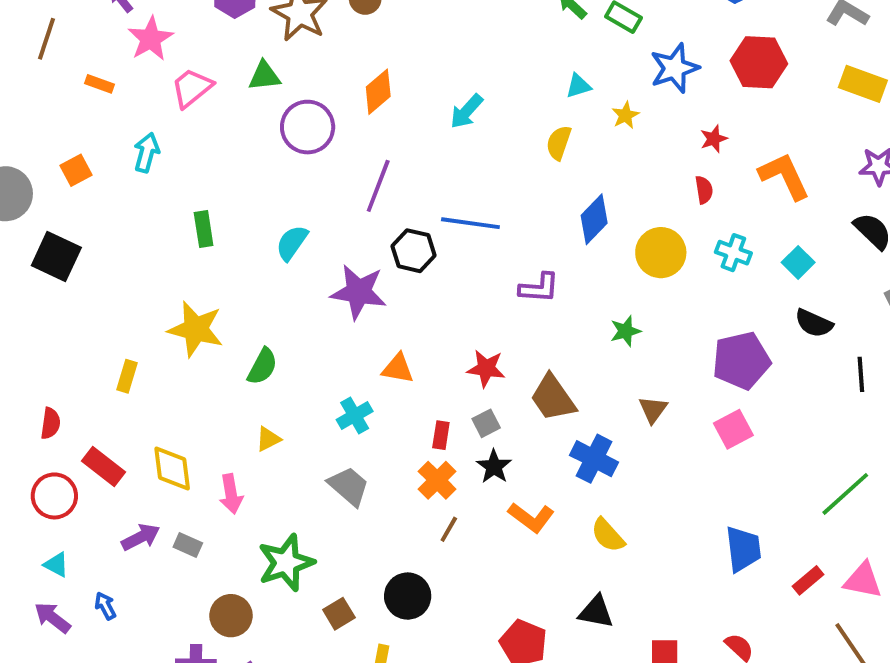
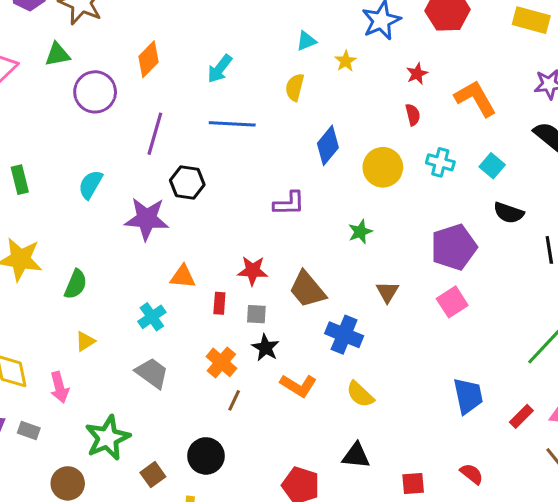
blue line: (470, 223) -> (232, 124), moved
gray square: (486, 423) -> (256, 314), turned 35
red rectangle: (441, 435) -> (219, 303), moved

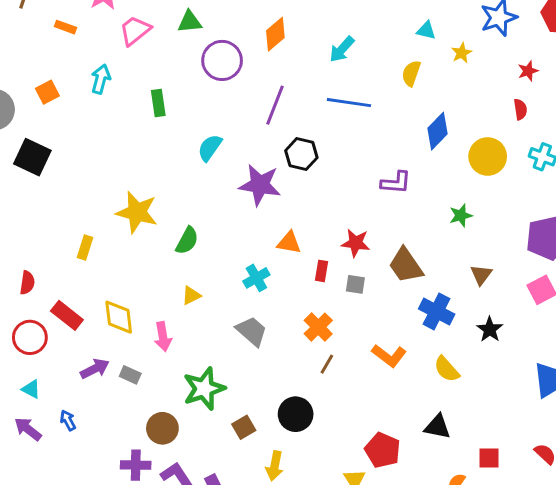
cyan triangle: (306, 41) -> (426, 30), turned 30
green rectangle: (20, 180) -> (158, 103), moved
black star: (265, 348) -> (490, 329), moved

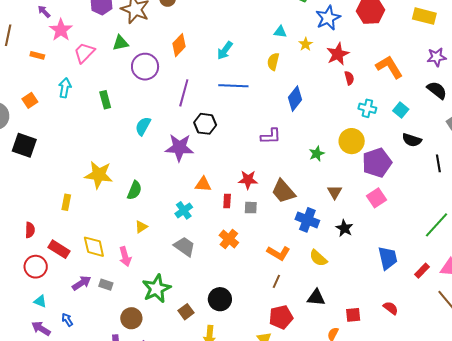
red star: (528, 71) -> (338, 54), moved, size x1.6
yellow circle: (488, 156) -> (352, 141), moved
brown line: (327, 364) -> (276, 281), moved
red pentagon: (383, 450) -> (281, 317), turned -30

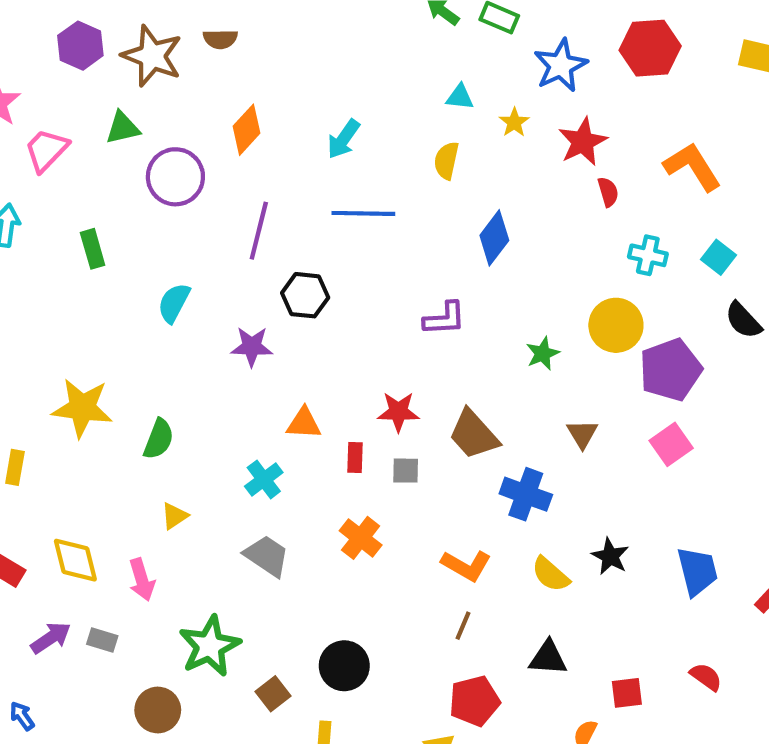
black semicircle: (412, 140) -> (743, 320), turned 30
purple star: (179, 148) -> (252, 347), size x0.7
black star: (344, 228) -> (610, 556), moved

